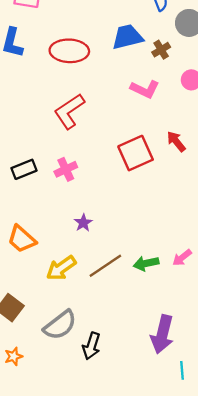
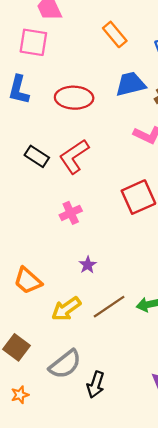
black rectangle: (24, 169) -> (37, 156), moved, turned 55

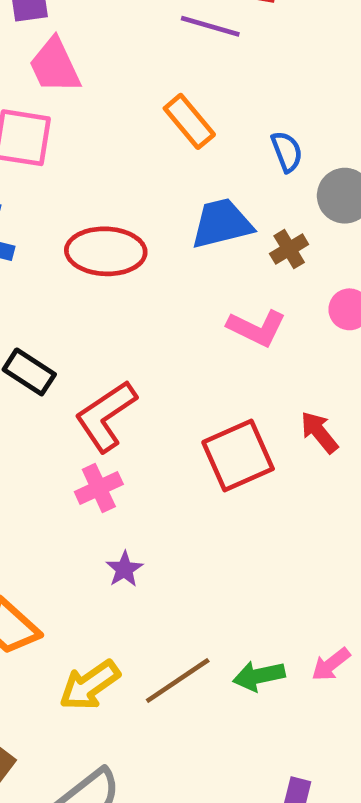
red L-shape: (74, 156) -> (106, 416), moved
purple star: (88, 265) -> (124, 569), moved

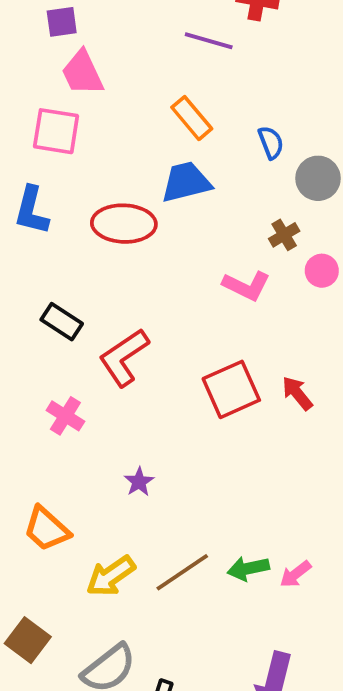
blue trapezoid: (222, 224) -> (186, 182), moved
brown cross: (289, 249) -> (284, 235), moved
red arrow: (319, 432) -> (297, 393), moved
pink cross: (99, 488) -> (65, 416), moved, turned -33
pink arrow: (331, 664) -> (295, 574), moved

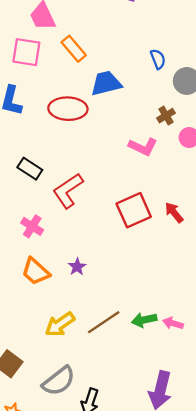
orange rectangle: (192, 118) -> (74, 49), moved
orange trapezoid: (47, 529) -> (36, 271), moved
pink arrow: (295, 574) -> (173, 323), turned 54

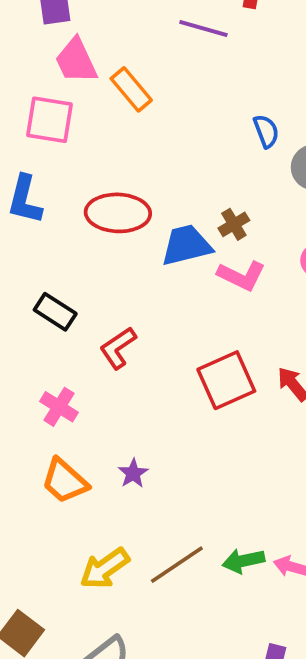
orange rectangle: (74, 49) -> (131, 89), moved
blue trapezoid: (106, 83) -> (186, 245), moved
brown cross: (166, 116) -> (234, 224), moved
red L-shape: (68, 191) -> (118, 348), size x0.7

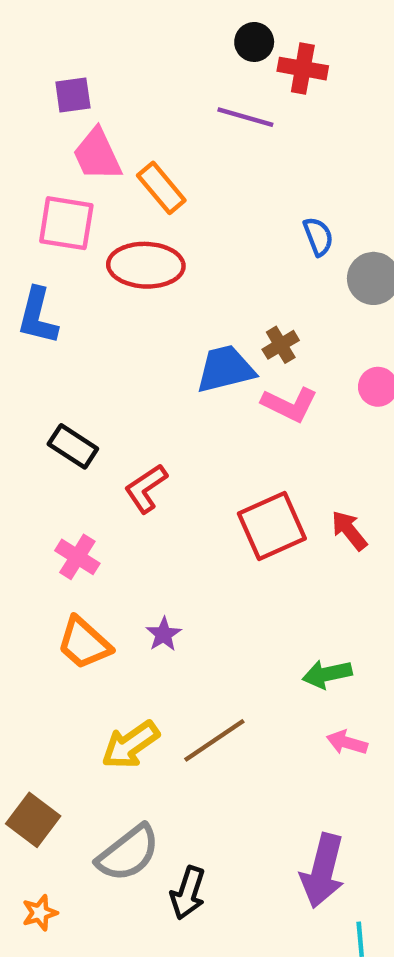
red ellipse: (118, 213) -> (146, 265), moved
green arrow: (243, 561) -> (327, 674), moved

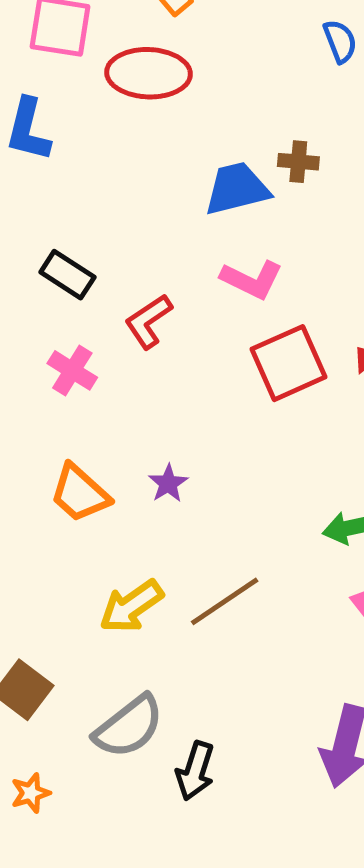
brown cross: (281, 345) -> (298, 162), turned 36
pink L-shape: (290, 404) -> (252, 280), moved
pink cross: (77, 557) -> (72, 370), moved

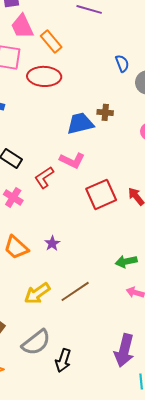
pink L-shape: (252, 280) -> (72, 160), moved

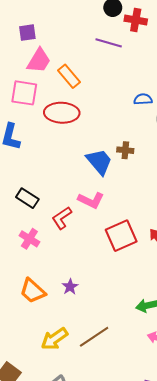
pink trapezoid: (22, 26) -> (39, 61), turned -124
blue semicircle: (122, 63) -> (143, 99), turned -72
blue trapezoid: (80, 123) -> (99, 162), turned 64

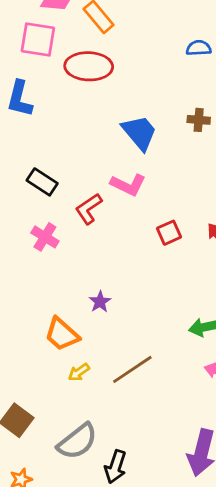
brown cross: (125, 150) -> (199, 120), moved
red square: (121, 236) -> (169, 233), size x0.6
orange trapezoid: (33, 291) -> (62, 334), moved
yellow arrow: (54, 339) -> (79, 372), size x0.6

